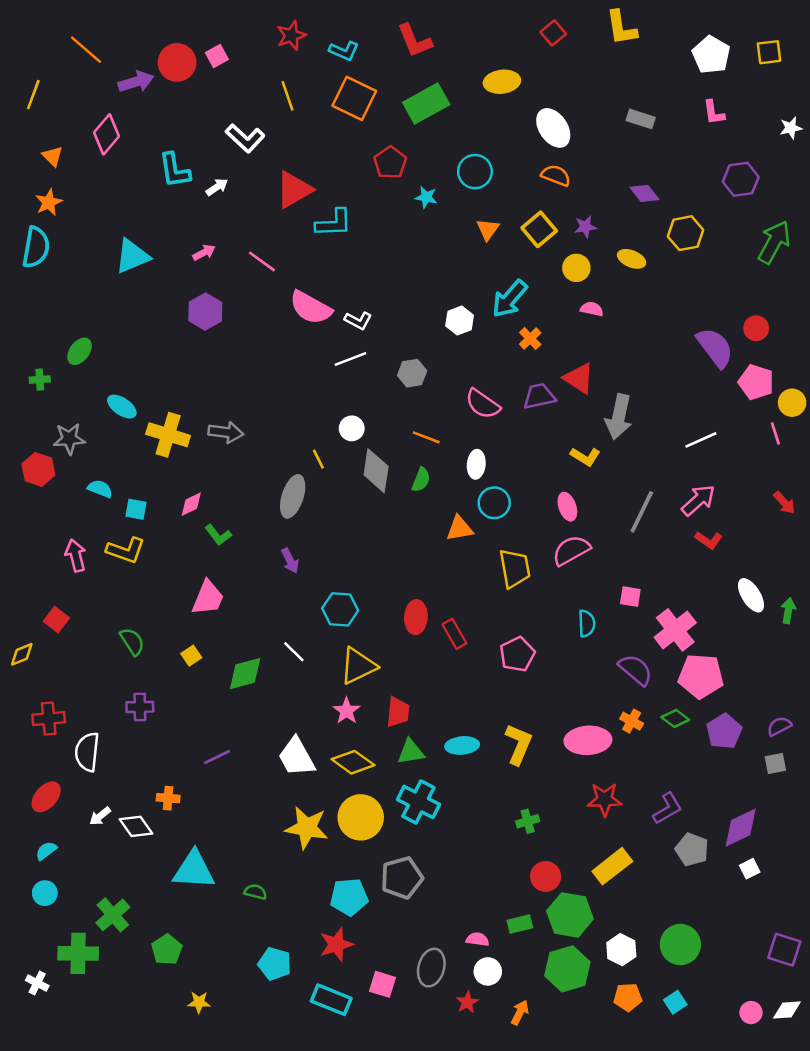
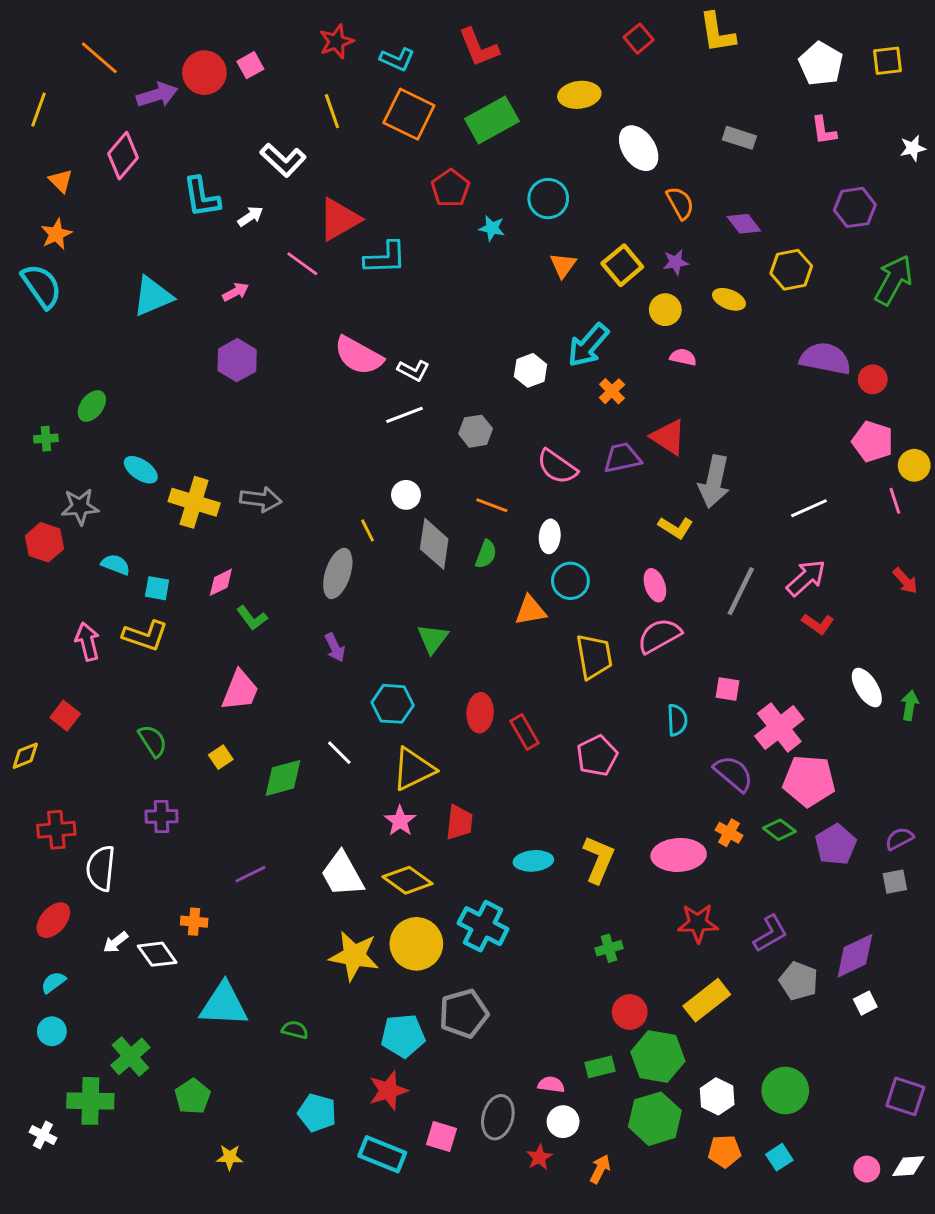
orange semicircle: (556, 175) -> (680, 203), moved, turned 40
cyan semicircle: (36, 247) -> (41, 286), turned -45
pink line: (262, 261) -> (302, 264), moved
purple semicircle: (715, 347) -> (825, 359), moved, turned -42
green triangle: (411, 752) -> (433, 639), moved, turned -44

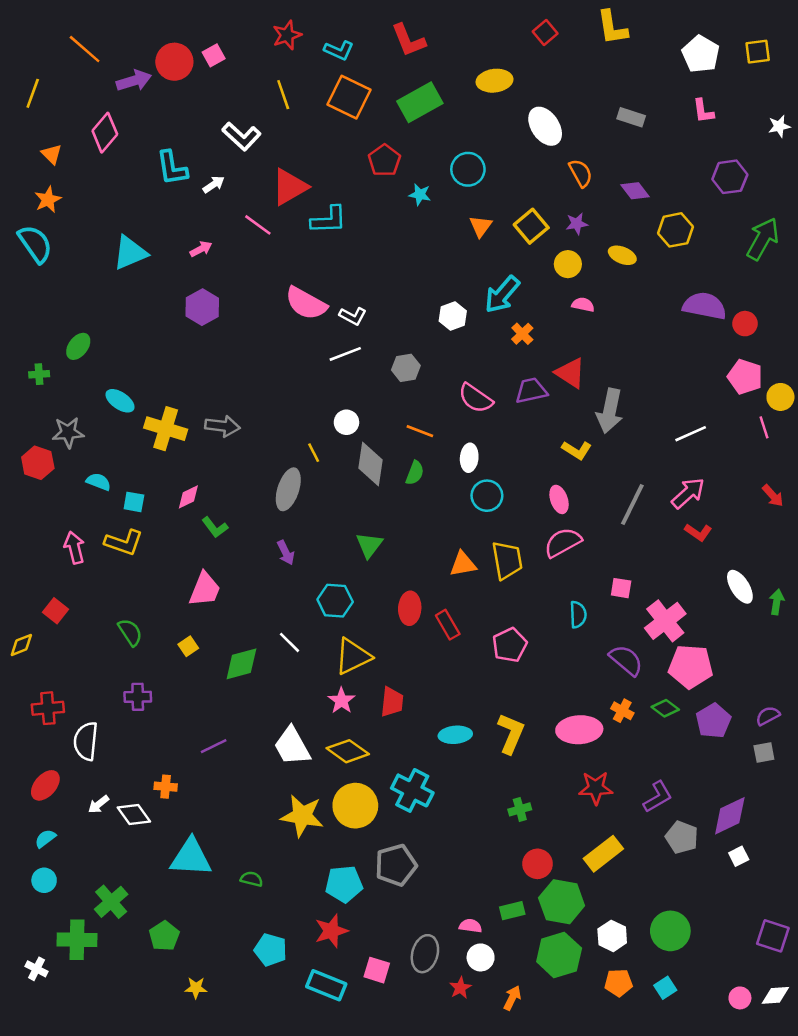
orange triangle: (530, 610) -> (463, 564), moved

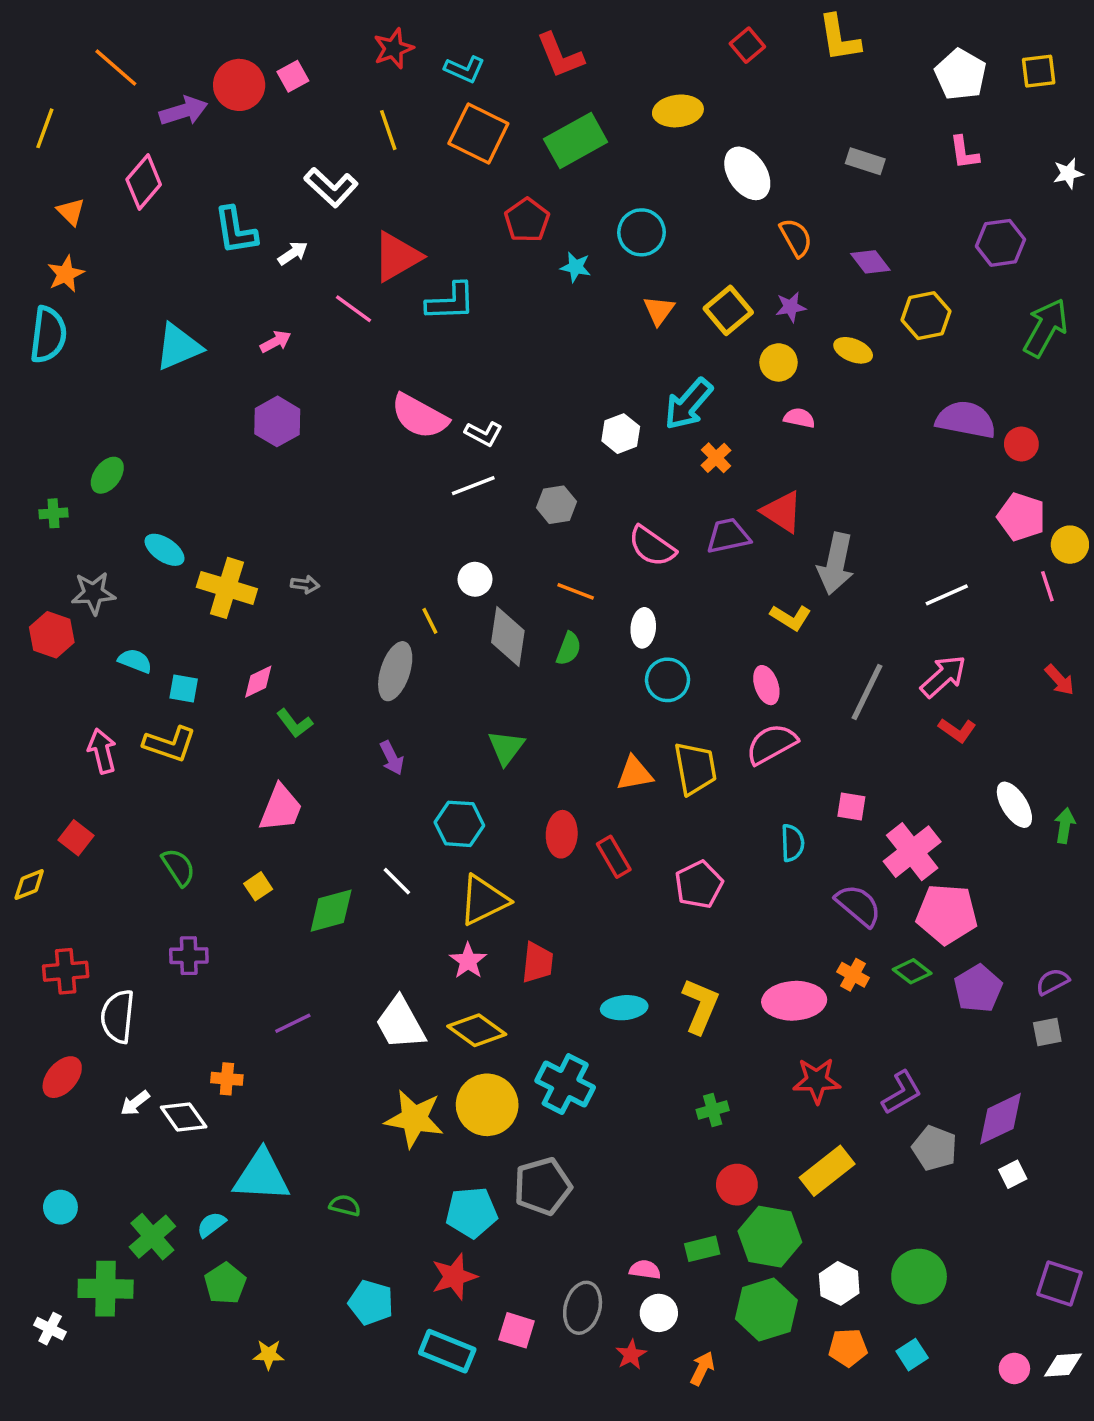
cyan semicircle: (35, 244) -> (48, 335), turned 42
gray arrow: (222, 426) -> (305, 584), size x0.6
cyan semicircle: (45, 839) -> (211, 1225), moved

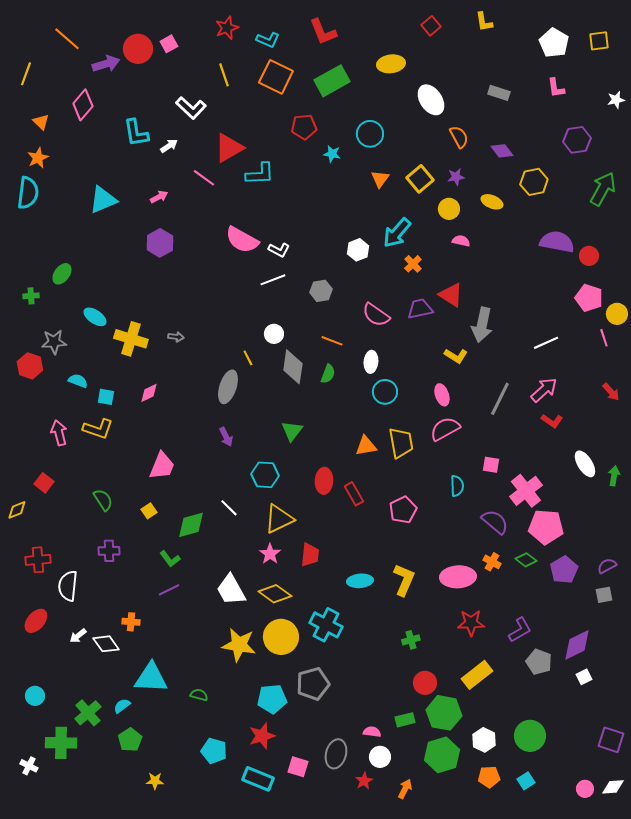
yellow L-shape: (839, 38) -> (484, 22), size x0.7
red pentagon: (527, 220) -> (304, 127), turned 30
green L-shape: (295, 723) -> (170, 559), moved

